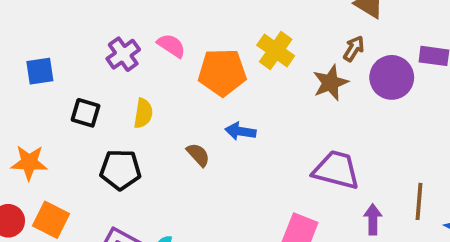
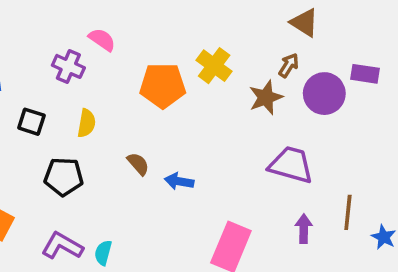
pink semicircle: (171, 46) -> (102, 40), moved
purple cross: (123, 54) -> (68, 66), turned -32
blue arrow: (240, 131) -> (179, 181), moved
purple trapezoid: (336, 170) -> (291, 165), moved

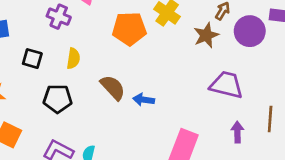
brown semicircle: (138, 164) -> (113, 88), size x1.5

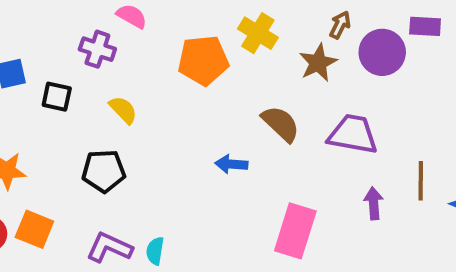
yellow semicircle: (73, 58) -> (123, 110), turned -48
black square: (32, 59) -> (57, 97), moved
brown semicircle: (113, 88) -> (281, 124), moved

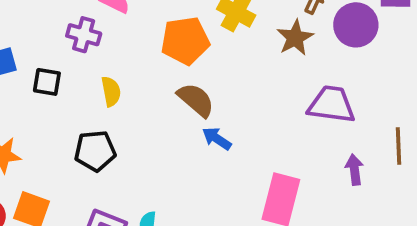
yellow semicircle: (123, 110) -> (111, 91), turned 36
brown semicircle: (281, 124) -> (196, 100), moved
blue arrow: (231, 164) -> (217, 139), turned 32

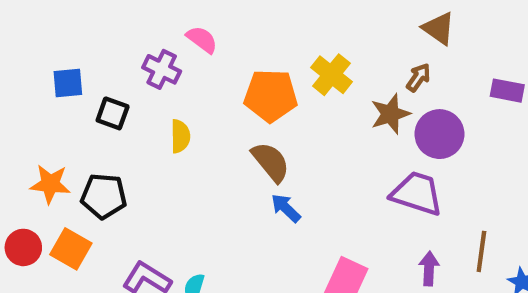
purple circle: (356, 25) -> (439, 134), moved
black pentagon: (95, 151) -> (104, 196), moved

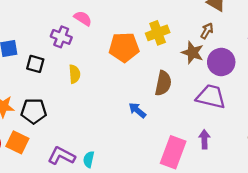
yellow cross: (331, 75) -> (158, 33), turned 35
brown star: (390, 114) -> (193, 53), turned -30
brown semicircle: (271, 162) -> (163, 83), moved, turned 55
purple arrow: (429, 268) -> (204, 139), moved

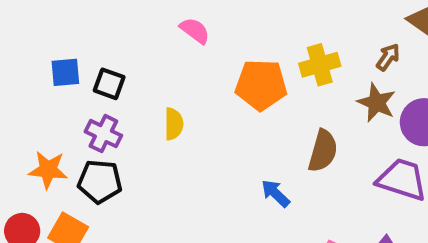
brown arrow: (207, 31) -> (388, 57), moved
purple cross: (61, 37) -> (103, 134), moved
black square: (35, 64) -> (109, 84), moved

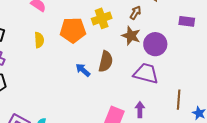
yellow semicircle: (174, 124) -> (39, 40), moved
blue arrow: (275, 193) -> (83, 70), moved

